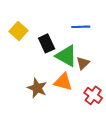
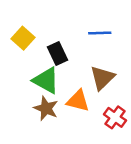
green triangle: (66, 56) -> (46, 80), moved
brown triangle: (83, 63) -> (102, 78), size x1.5

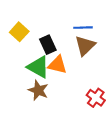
brown triangle: (102, 78) -> (85, 46), moved
orange triangle: (78, 101) -> (57, 65), moved

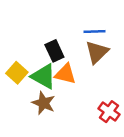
yellow square: (19, 32) -> (17, 73), moved

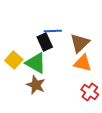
blue line: (94, 32) -> (53, 31), moved
orange triangle: (65, 74) -> (83, 63), moved

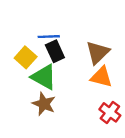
blue line: (53, 31) -> (49, 37), moved
yellow square: (14, 60) -> (26, 57), moved

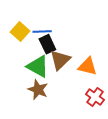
brown triangle: (98, 52) -> (60, 60), moved
yellow square: (26, 57) -> (20, 32), moved

